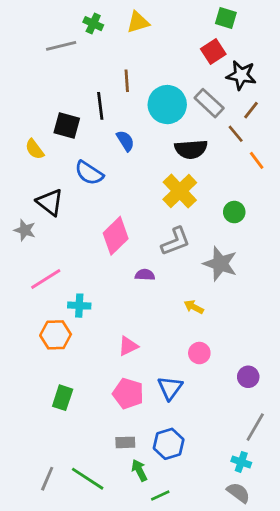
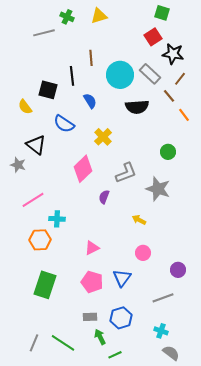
yellow cross: (180, 191) -> (103, 137), moved, size x0.7
purple semicircle: (145, 275) -> (104, 197), turned -72
green rectangle: (63, 398) -> (45, 285), size x1.5
gray line: (255, 427) -> (163, 298), moved, turned 40
cyan cross: (241, 462) -> (161, 331), moved

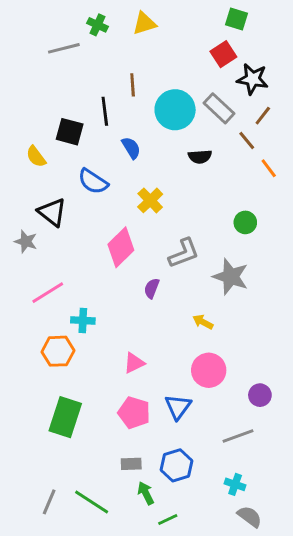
black semicircle: (137, 107) -> (200, 157), size x0.7
pink circle: (143, 253) -> (209, 370), size x1.5

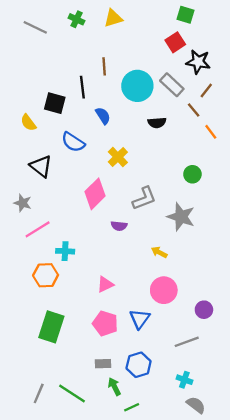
gray line: (64, 48) -> (35, 27), moved, turned 40
gray star: (26, 241) -> (23, 203), moved
purple semicircle: (152, 288) -> (119, 226), turned -105

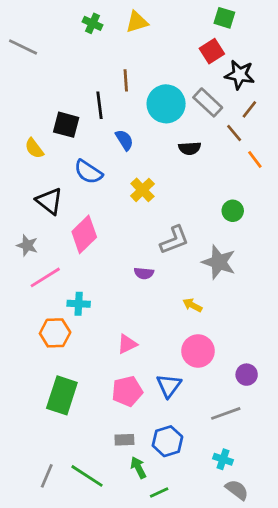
gray line: (35, 27) -> (23, 47), moved
pink diamond: (95, 194) -> (84, 234), moved
pink pentagon: (105, 323) -> (127, 391), turned -30

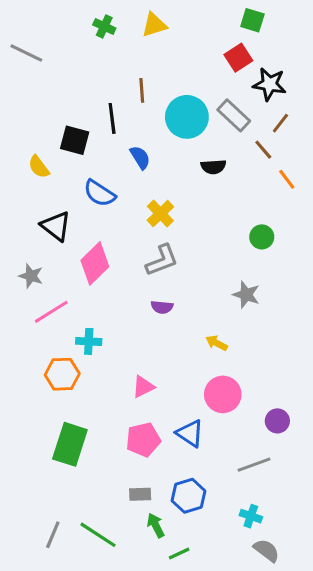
gray L-shape: (174, 240) -> (162, 260), moved
gray star: (219, 262) -> (246, 295), size x0.7
blue triangle: (169, 386) -> (190, 433), turned -32

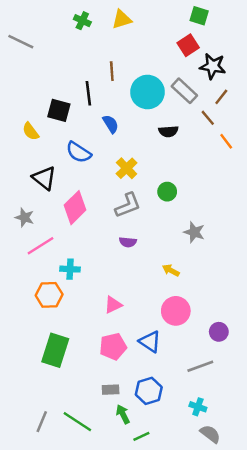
green circle: (262, 237) -> (167, 192), moved

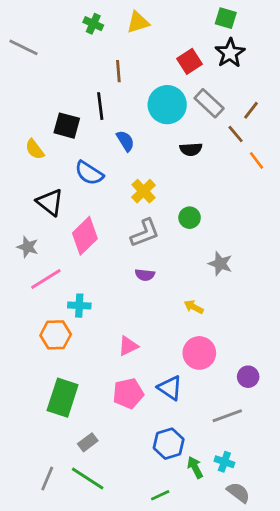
red square: (188, 45) -> (190, 61), moved
black star: (213, 66) -> (230, 53), moved, turned 30
brown line: (112, 71) -> (118, 71), moved
gray rectangle: (111, 390) -> (88, 442), moved, turned -35
green arrow: (123, 414) -> (195, 467), moved

